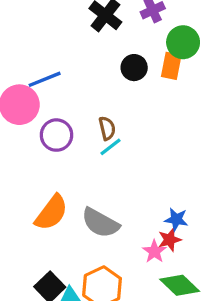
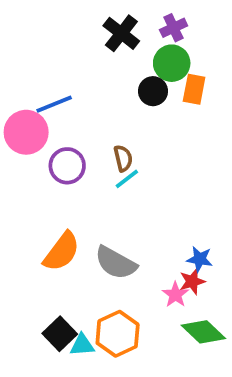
green circle: (183, 42) -> (172, 63), moved

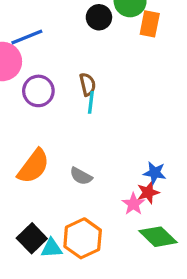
black circle: (153, 91) -> (99, 17), moved
cyan line: (127, 179) -> (91, 102), turned -45
gray semicircle: (116, 263) -> (81, 176), size x0.6

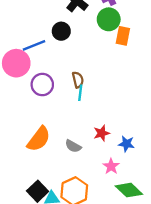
black circle: (99, 17) -> (61, 31), moved
red star: (148, 192) -> (102, 133), moved

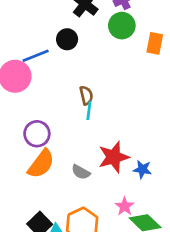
orange rectangle: (123, 36) -> (155, 43), moved
purple circle: (42, 85) -> (37, 134), moved
red star: (102, 133) -> (114, 157), size x1.6
pink star: (111, 166) -> (125, 206), moved

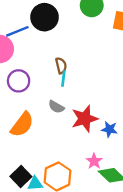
black circle: (67, 39) -> (45, 17), size x1.5
purple circle: (37, 134) -> (19, 81), moved
gray semicircle: (81, 172) -> (56, 107), moved

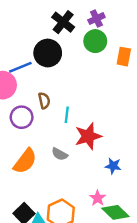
brown semicircle: (61, 66) -> (44, 101), moved
gray semicircle: (56, 107) -> (60, 154), moved
red star: (85, 119) -> (88, 136), moved

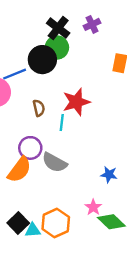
green circle: (95, 41) -> (57, 47), moved
purple circle: (22, 117) -> (30, 148), moved
red star: (88, 136) -> (76, 102), moved
gray semicircle: (60, 154) -> (54, 162), size x1.5

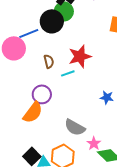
cyan line: (62, 123) -> (68, 73), turned 64
gray semicircle: (54, 162) -> (75, 127), moved
blue star: (109, 175) -> (107, 97), moved

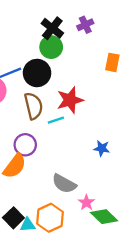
black circle: (52, 21) -> (37, 73), moved
brown semicircle: (49, 61) -> (33, 106), size x1.6

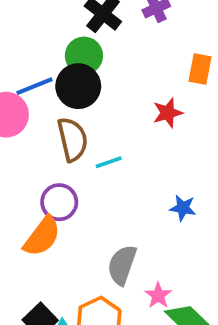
green circle: (51, 47) -> (84, 56), moved
red star: (70, 100) -> (168, 113), moved, size x0.7
gray semicircle: (64, 184) -> (122, 265), turned 80

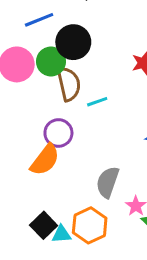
green circle: (84, 56) -> (51, 61), moved
blue line: (34, 86) -> (39, 20), moved

